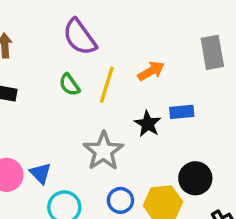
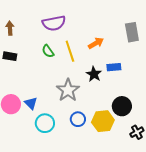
purple semicircle: (80, 37) -> (54, 23), turned -65
yellow line: (107, 85) -> (70, 51), turned -35

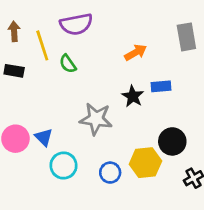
yellow line: (70, 51) -> (42, 45), moved
gray star: (68, 90) -> (96, 119), turned -30
blue circle: (78, 119) -> (110, 173), moved

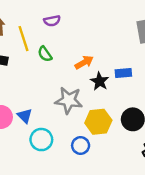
purple semicircle: (76, 24) -> (52, 21), size x0.6
orange arrow: (136, 52) -> (84, 62), moved
yellow hexagon: (145, 163) -> (98, 122), moved

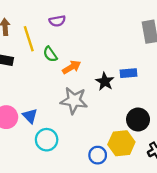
orange arrow: (84, 62) -> (72, 67), moved
yellow hexagon: (98, 122) -> (121, 143), moved
blue circle: (81, 145) -> (98, 155), moved

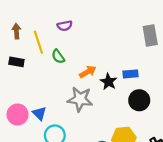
orange arrow: (72, 67) -> (88, 72), moved
black circle: (138, 119) -> (139, 100), moved

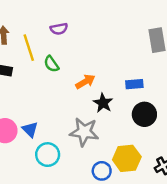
black star: (109, 82) -> (103, 103), moved
gray star: (80, 99) -> (84, 132), moved

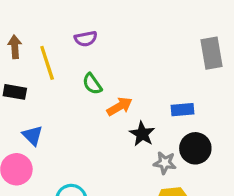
green semicircle: (51, 64) -> (92, 84), moved
blue triangle: (30, 129) -> (33, 135), moved
gray star: (84, 132) -> (165, 163), moved, size x0.6

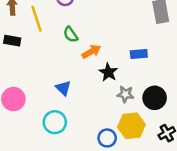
blue triangle: (33, 135) -> (63, 88), moved
black circle: (195, 148) -> (155, 98), moved

